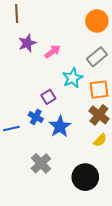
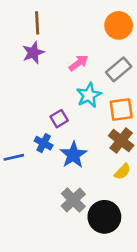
brown line: (17, 14) -> (37, 23), moved
pink arrow: (53, 52) -> (79, 63), moved
gray cross: (41, 163) -> (73, 200), moved

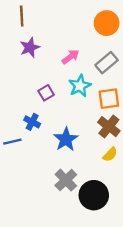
brown line: (37, 23) -> (22, 16), moved
purple square: (59, 119) -> (46, 93), moved
blue cross: (44, 143) -> (32, 122), moved

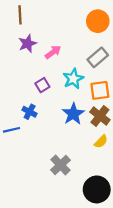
pink arrow: (71, 57) -> (53, 52), moved
blue star: (66, 139) -> (73, 114), moved
black circle: (94, 195) -> (97, 189), moved

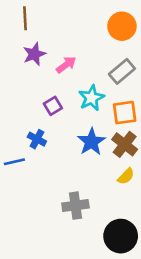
gray cross: (60, 165) -> (75, 206), turned 36

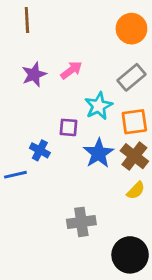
purple star: (34, 54) -> (34, 74), moved
purple square: (53, 106) -> (68, 127), moved, turned 36

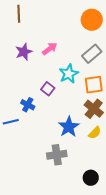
purple square: (68, 127) -> (48, 89), turned 32
blue star: (99, 153) -> (69, 127), moved
black circle: (130, 255) -> (91, 178), size x0.6

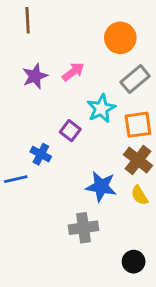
orange circle: (92, 20) -> (120, 38), moved
blue star: (69, 127) -> (101, 187), turned -30
yellow semicircle: (95, 133) -> (139, 195), turned 104

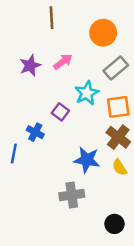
brown line: (28, 20) -> (52, 18), moved
blue line: (16, 179) -> (14, 153), turned -66

